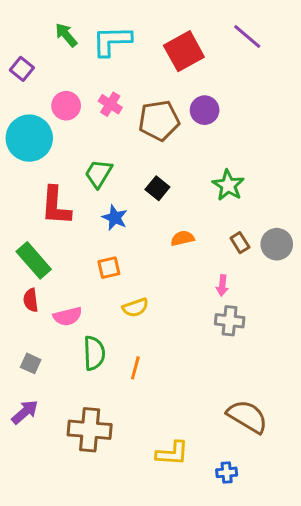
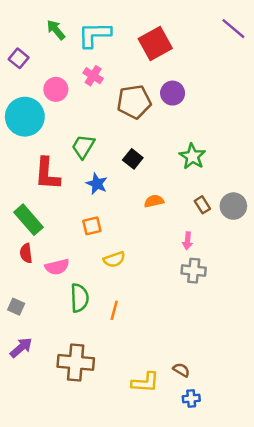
purple line: (247, 36) -> (233, 29), moved
pink cross: (110, 104) -> (93, 76), moved
gray square: (31, 363) -> (16, 307), moved
brown semicircle: (247, 417) -> (181, 370), moved, size x0.5

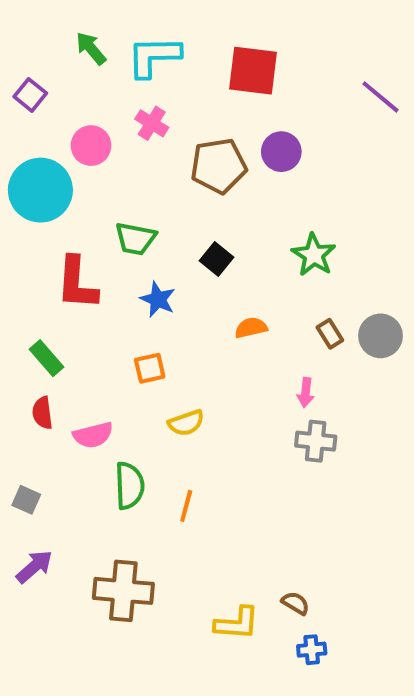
purple line: (233, 29) -> (380, 97), moved
red square: (155, 43) -> (253, 71), turned 36
green trapezoid: (83, 146) -> (136, 239), turned -110
green rectangle: (29, 220) -> (46, 358), size x0.7

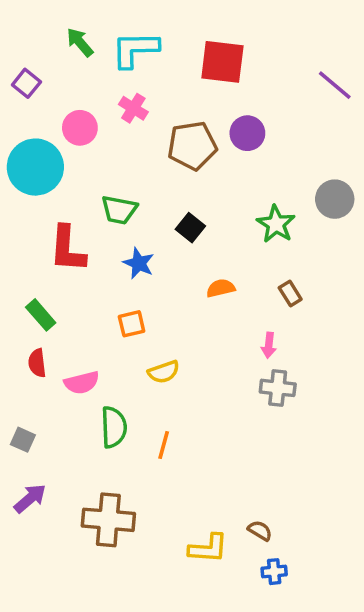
gray circle: (380, 336) -> (335, 199), moved

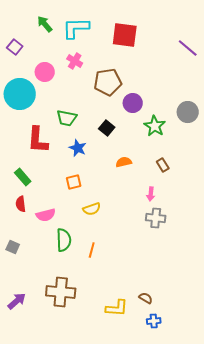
purple circle: (247, 133) -> (133, 103), moved
purple arrow: (30, 498) -> (17, 301), moved

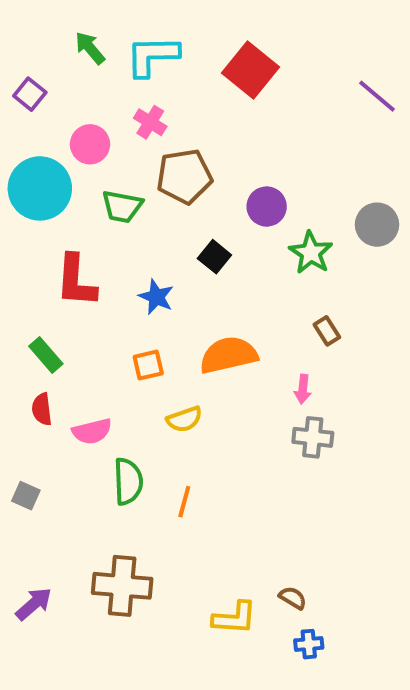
red square: (125, 35) -> (251, 70), turned 32
brown pentagon: (108, 82) -> (184, 176), moved
green trapezoid: (67, 118) -> (122, 207), moved
orange semicircle: (124, 162) -> (228, 355), moved, size x1.8

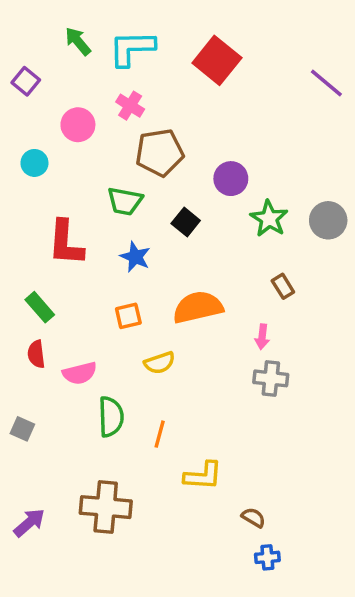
cyan circle: (40, 188) -> (34, 163), size x0.5
green trapezoid: (122, 207) -> (125, 201), moved
gray circle: (377, 225) -> (328, 220), moved
yellow L-shape: (235, 618) -> (203, 476), moved

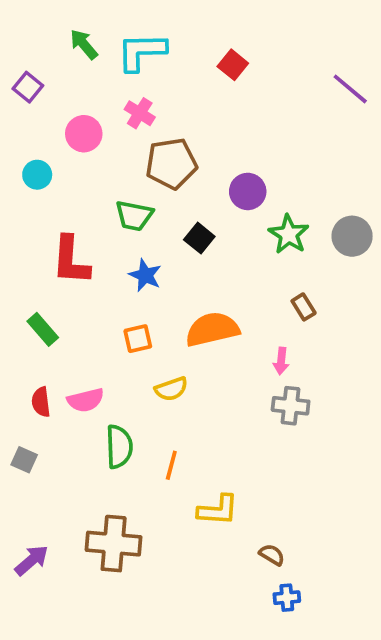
red square: (217, 60) -> (233, 65), size x0.6
red semicircle: (36, 354) -> (41, 402), moved

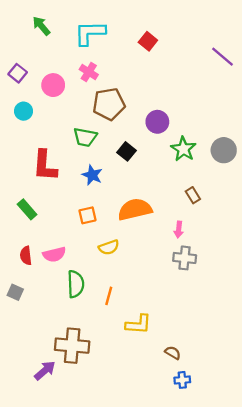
green arrow: (84, 44) -> (41, 26), moved
purple square: (28, 87) -> (18, 73), moved
purple arrow: (32, 560) -> (45, 371), moved

